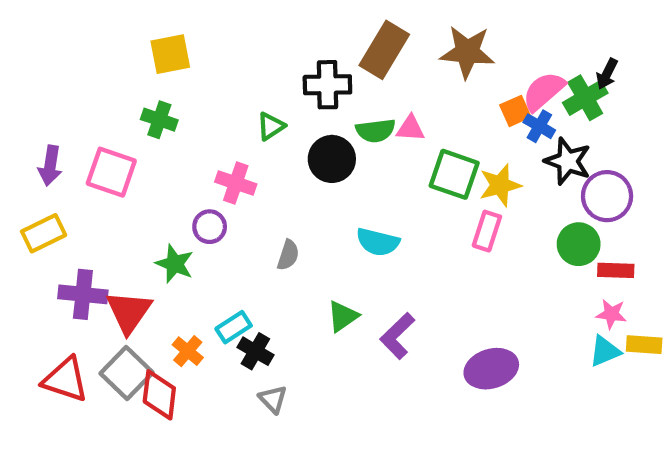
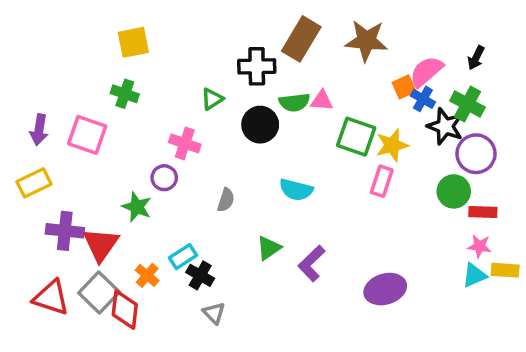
green cross: (585, 98) -> (467, 104), moved, turned -32

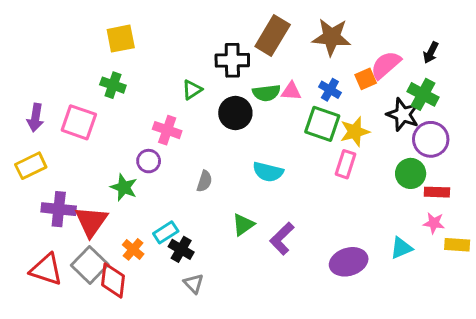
blue cross: (423, 99) -> (330, 90), moved
cyan triangle: (474, 275) -> (401, 248), moved

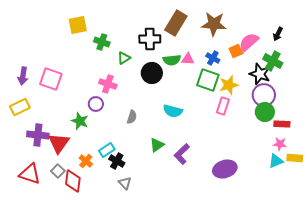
green cross: (113, 85) -> (102, 42), moved
purple circle: (431, 139) -> (264, 95), moved
cyan triangle: (401, 248) -> (276, 161), moved
gray square: (90, 265) -> (58, 171), size x0.6

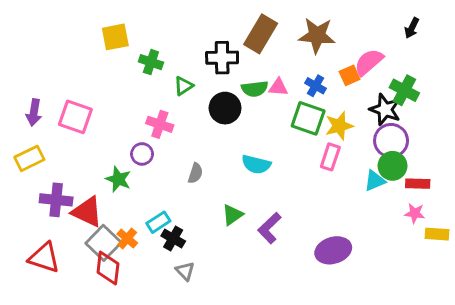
black arrow: (278, 34) -> (412, 28), moved
red triangle: (59, 143) -> (87, 212), turned -40
cyan triangle: (276, 161) -> (375, 181), moved
gray square: (58, 171) -> (103, 243), moved, size x1.6

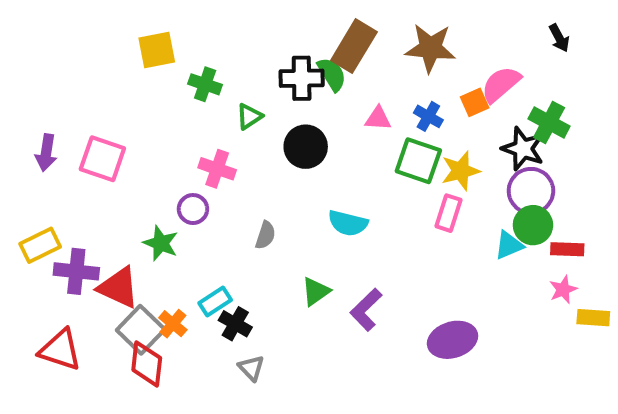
black arrow: (412, 28) -> (559, 38), turned -54
green semicircle: (255, 89) -> (332, 74), moved, turned -115
yellow rectangle: (29, 158) -> (40, 245), moved
pink star: (415, 213) -> (563, 289), turned -30

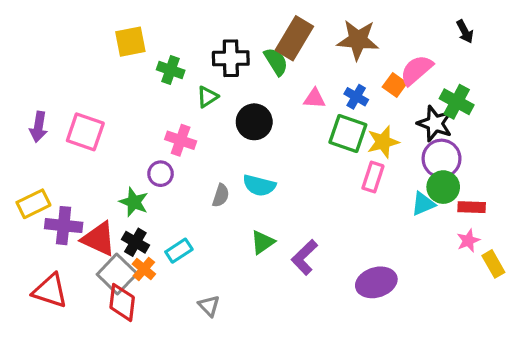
black cross: (302, 78) -> (231, 58), moved
orange square: (475, 102) -> (395, 85), turned -30
cyan semicircle: (348, 223) -> (259, 185), moved
yellow rectangle: (593, 318) -> (493, 264), turned 56
black cross: (235, 324) -> (135, 242), moved

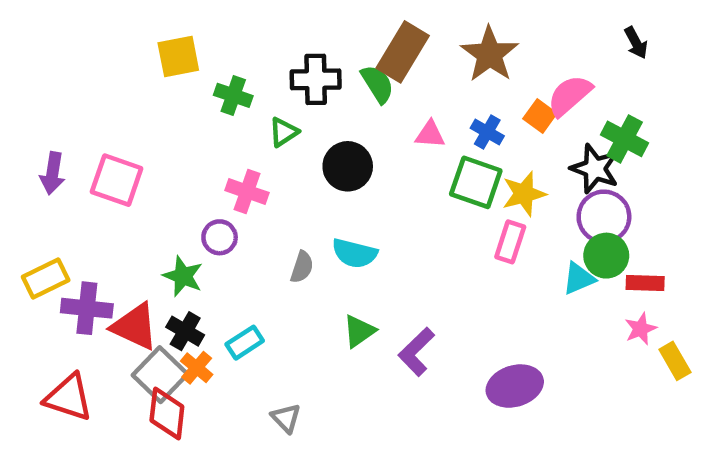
brown star: (358, 40) -> (490, 54), turned 30

